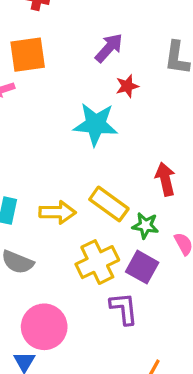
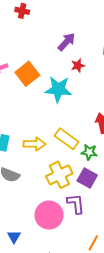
orange square: (28, 55) -> (27, 74), moved, turned -30
pink circle: (44, 327) -> (49, 215), moved

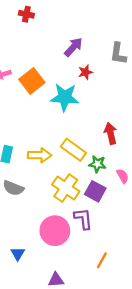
yellow cross: (59, 175) -> (66, 188), turned -30

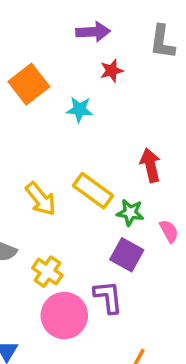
purple arrow: (73, 47) -> (93, 32), turned 45
cyan star: (65, 97) -> (79, 110), size x0.6
yellow arrow: (40, 155) -> (41, 199), turned 50
yellow cross: (66, 188) -> (47, 272), moved, size x0.7

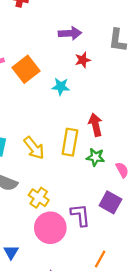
red arrow: (150, 165) -> (95, 125), moved
yellow rectangle: (93, 191) -> (70, 142), turned 64
purple square: (127, 255) -> (110, 202), moved

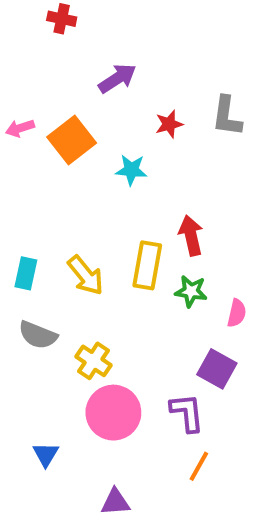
purple arrow: (70, 33) -> (117, 78), moved, turned -30
gray L-shape: (117, 40) -> (227, 116), moved
pink semicircle: (122, 170) -> (237, 313), turned 42
purple L-shape: (80, 215) -> (187, 413), moved

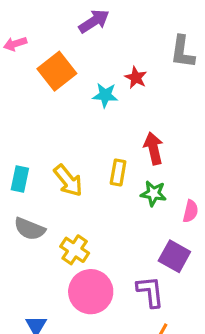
red star: (169, 124) -> (136, 78), moved, turned -30
pink arrow: (20, 128) -> (15, 44), moved
yellow rectangle: (147, 265) -> (118, 173), size x0.7

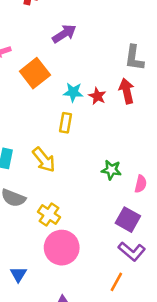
red star: (136, 78) -> (97, 96), moved
red arrow: (153, 148) -> (127, 91), moved
yellow rectangle: (118, 173) -> (66, 123), moved
purple L-shape: (150, 292) -> (132, 251), moved, turned 136

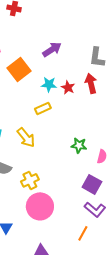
purple arrow: (64, 34) -> (52, 49), moved
yellow rectangle: (66, 123) -> (43, 108), turned 56
yellow cross: (49, 214) -> (30, 180), turned 30

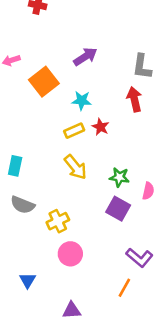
red star: (68, 87) -> (100, 127), moved
yellow arrow: (26, 137) -> (75, 167), moved
purple square: (92, 184) -> (118, 209), moved
pink circle: (40, 206) -> (70, 254), size x0.7

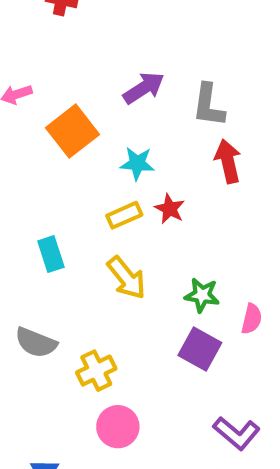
gray L-shape: (142, 67) -> (208, 105), moved
cyan rectangle: (15, 166) -> (51, 254), moved, turned -30

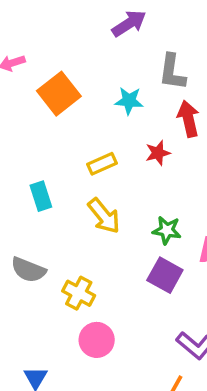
purple arrow: (144, 88) -> (129, 23), moved
cyan star: (137, 163) -> (129, 101), moved
red star: (170, 209) -> (158, 153), moved, turned 30
yellow cross: (96, 371) -> (79, 293), turned -36

